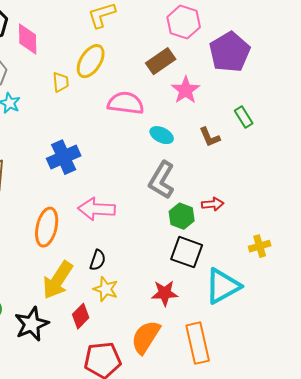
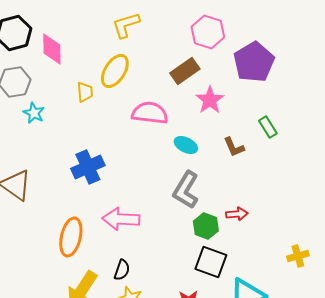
yellow cross: (260, 246) -> (298, 256), moved

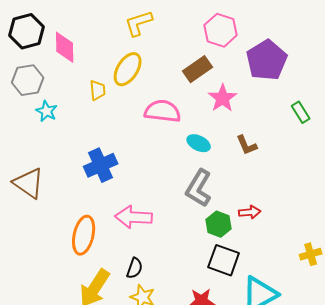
green rectangle: (268, 127) -> (301, 112), moved

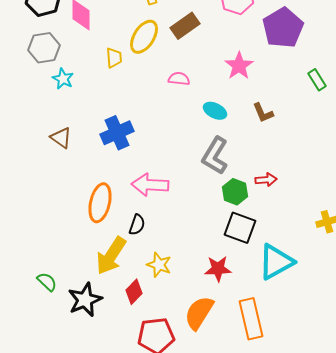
brown rectangle: (198, 69) -> (185, 26), moved
pink semicircle: (163, 111) -> (179, 79), size x0.6
brown triangle: (29, 183) -> (61, 138), moved, size x0.7
black semicircle: (135, 268) -> (137, 225), moved

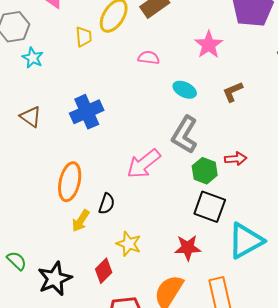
brown L-shape: (263, 113) -> (233, 92), turned 90
pink arrow: (150, 185) -> (144, 164), moved, turned -42
yellow arrow: (111, 256) -> (81, 221), moved, size x0.6

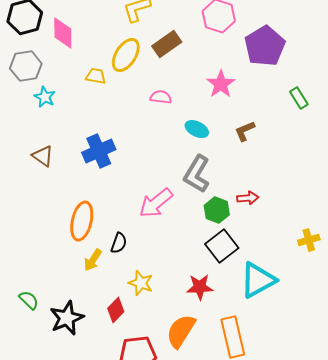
yellow trapezoid: (84, 37) -> (96, 76), turned -75
black square: (210, 207) -> (222, 246), turned 32

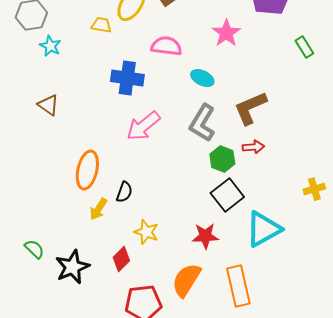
pink semicircle: (161, 97) -> (166, 46), size x1.4
brown L-shape: (245, 131) -> (250, 108), moved, size x1.6
blue cross: (99, 151) -> (127, 78), moved, turned 32
pink arrow: (156, 203) -> (143, 126), moved

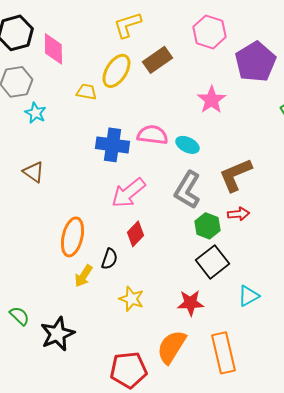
pink semicircle: (166, 46) -> (152, 135), moved
cyan triangle: (263, 229) -> (248, 296), size x0.6
red diamond: (121, 259) -> (135, 234), moved

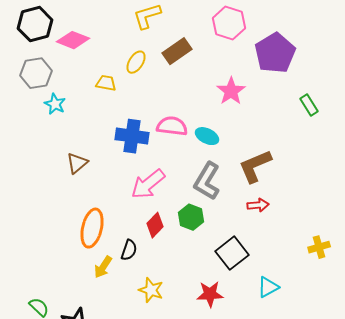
pink diamond: (53, 49) -> (73, 40), turned -68
yellow ellipse: (116, 71) -> (136, 62), size x0.7
brown triangle: (33, 172) -> (77, 163), moved, turned 45
green hexagon: (207, 226) -> (191, 217), moved

